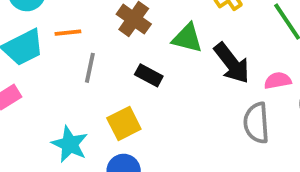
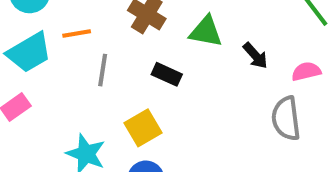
black arrow: (232, 63) -> (255, 56), size x0.6

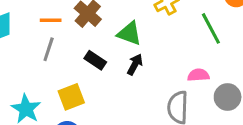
orange line: (77, 33) -> (51, 20), moved
black arrow: (255, 56) -> (135, 64), moved, turned -120

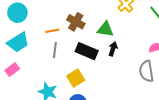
black rectangle: (95, 60) -> (87, 51), size x1.5

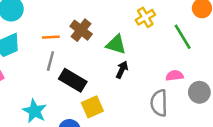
black rectangle: (87, 51) -> (73, 80), moved
yellow square: (76, 78) -> (92, 107), moved

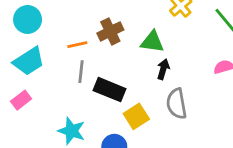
brown cross: (81, 30) -> (110, 31), turned 35
gray semicircle: (159, 103) -> (177, 104), moved

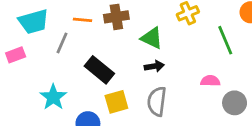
black arrow: (163, 69) -> (154, 66), turned 48
gray line: (81, 72) -> (62, 43), moved

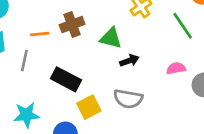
black arrow: (154, 66) -> (129, 61), moved
cyan star: (53, 97) -> (26, 115), turned -30
gray semicircle: (157, 101) -> (128, 99), turned -76

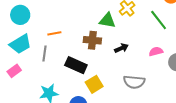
brown cross: (72, 25) -> (92, 40), moved, turned 30
green triangle: (111, 38) -> (107, 21), moved
gray semicircle: (128, 99) -> (134, 82), moved

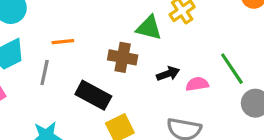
green line: (159, 20) -> (232, 69), moved
pink semicircle: (156, 51) -> (197, 84), moved

